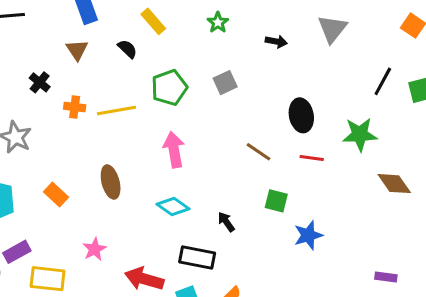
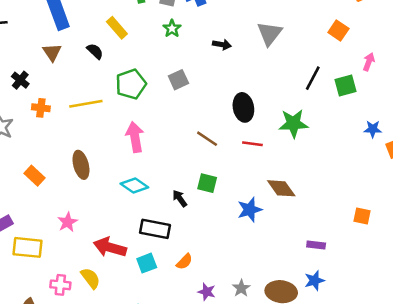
orange cross: (75, 107) -> (41, 108), moved
brown diamond: (394, 184) -> (281, 188), moved
green square: (276, 201) -> (207, 183), moved

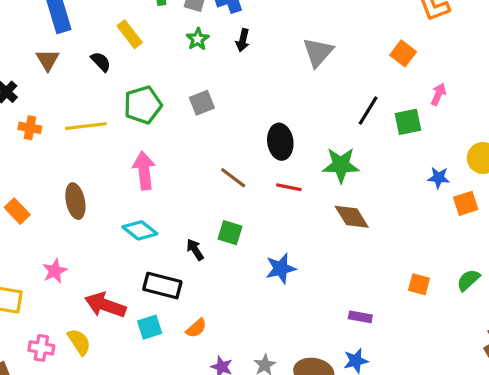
black arrow: (222, 45) -> (243, 40), moved, turned 90
brown diamond: (281, 188) -> (352, 217), moved

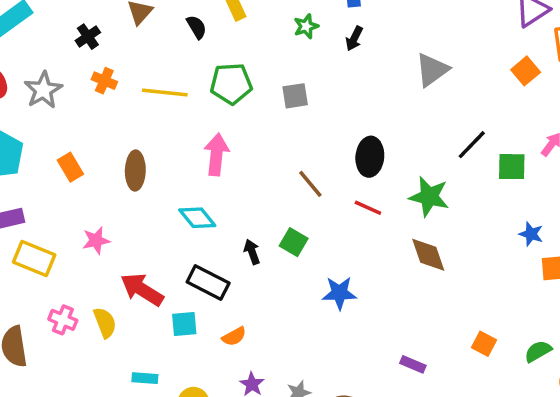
orange square: (403, 53) -> (526, 71), moved

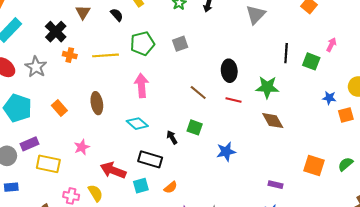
black cross: (88, 37) -> (56, 32), size x1.5
black line: (472, 145) -> (286, 53), turned -30
green square: (512, 167) -> (311, 61), turned 30
orange square: (484, 344) -> (314, 165), size x1.5

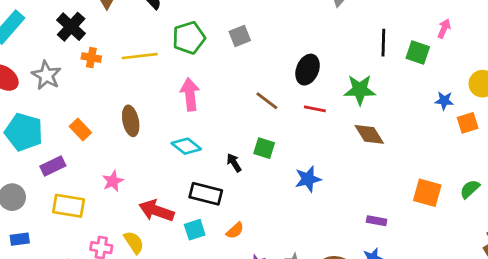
black ellipse: (229, 71) -> (308, 70), turned 30
purple rectangle: (29, 144) -> (53, 166), moved

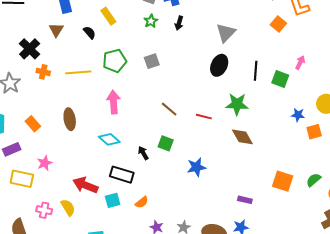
black ellipse: (308, 70) -> (219, 65), moved
pink star: (113, 181) -> (45, 163), moved

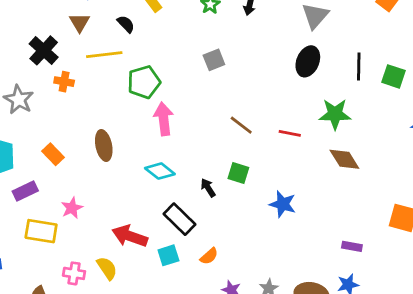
green pentagon: (115, 61) -> (144, 82), moved
yellow line: (78, 72) -> (104, 55), moved
blue star: (196, 167) -> (283, 204), turned 30
black rectangle: (122, 175) -> (180, 219), turned 30

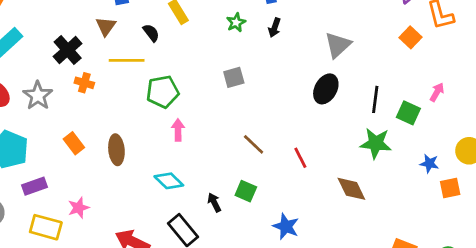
green star: (335, 114) -> (376, 143), moved
pink arrow: (164, 119) -> (178, 130), size x0.7
red line: (290, 133) -> (300, 158), turned 45
orange rectangle: (53, 154) -> (74, 143), moved

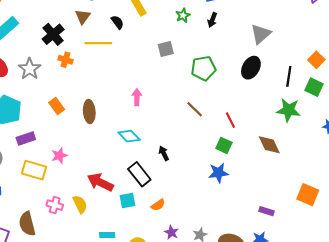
orange square: (410, 37) -> (316, 60), moved
gray square: (234, 77) -> (166, 49), moved
green pentagon: (163, 92) -> (203, 68), moved
green square: (246, 191) -> (224, 145), moved
blue star: (286, 226) -> (218, 173), turned -30

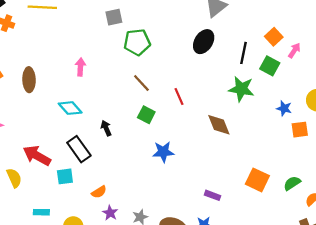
green pentagon: (203, 68) -> (137, 42), moved
green square: (224, 145) -> (146, 115), moved
orange semicircle: (158, 205) -> (99, 192), moved

